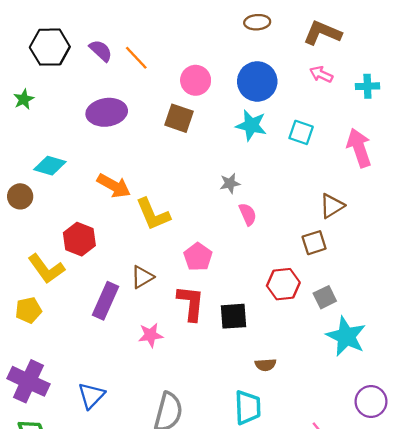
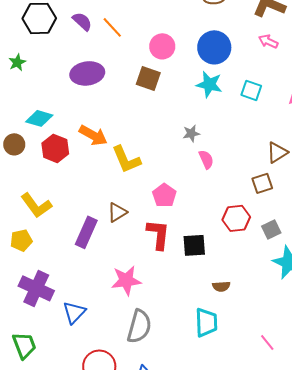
red hexagon: (79, 239) -> (55, 148), moved
pink star: (151, 335) -> (126, 280), moved, size x1.4
purple cross: (28, 381) -> (36, 288), moved

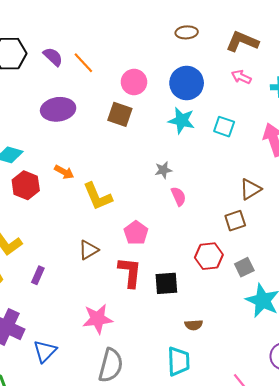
orange arrow: (93, 135) -> (64, 172), size x0.7
purple rectangle: (86, 232) -> (38, 275), moved, size x0.6

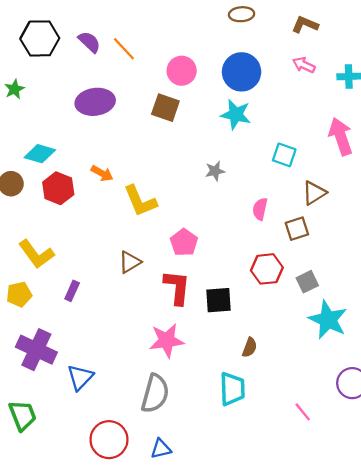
brown L-shape: (242, 41) -> (305, 25), size x0.7
cyan square: (224, 127) -> (284, 155), moved
pink semicircle: (179, 196) -> (260, 209), moved, turned -144
pink star: (98, 319) -> (167, 340), moved
brown semicircle: (194, 325) -> (250, 347), turned -66

